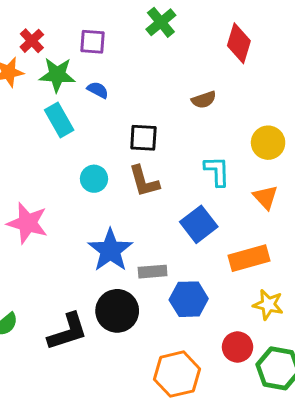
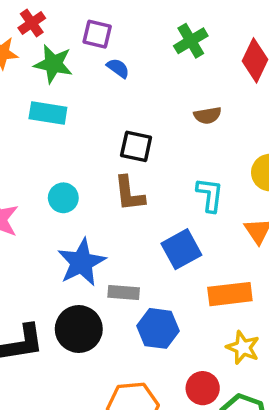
green cross: (161, 22) -> (191, 41), moved
blue semicircle: (98, 90) -> (118, 68), moved
cyan rectangle: (59, 120) -> (48, 113), turned -60
cyan circle: (94, 179) -> (63, 198), moved

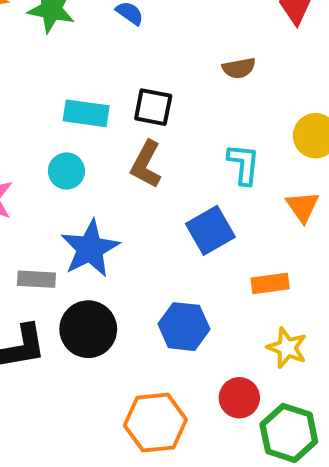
cyan rectangle: (48, 113) -> (86, 113), moved
brown L-shape: (129, 194) -> (146, 164), turned 36
gray rectangle: (124, 292) -> (36, 279), moved
orange rectangle: (230, 294) -> (270, 283), size x0.7

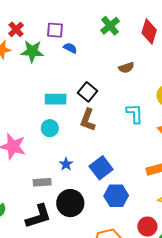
black square: (153, 107) -> (88, 92), turned 36
blue square: (210, 230) -> (101, 168), moved
blue star: (90, 249) -> (66, 164), size x0.5

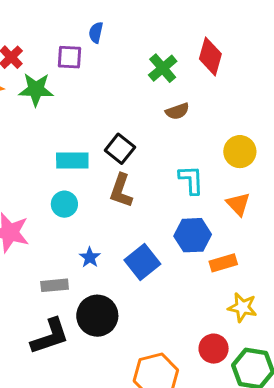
green cross: (110, 26) -> (163, 68), moved
blue semicircle: (70, 48) -> (96, 32), moved, turned -104
blue hexagon: (116, 196) -> (193, 235), moved

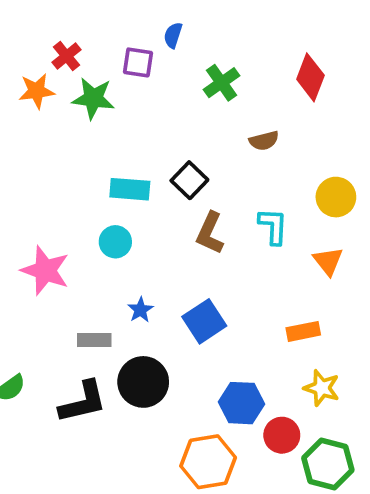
green cross: (163, 68) -> (222, 83), moved
brown L-shape: (121, 191) -> (210, 233), moved
blue hexagon: (193, 235) -> (241, 403), moved

